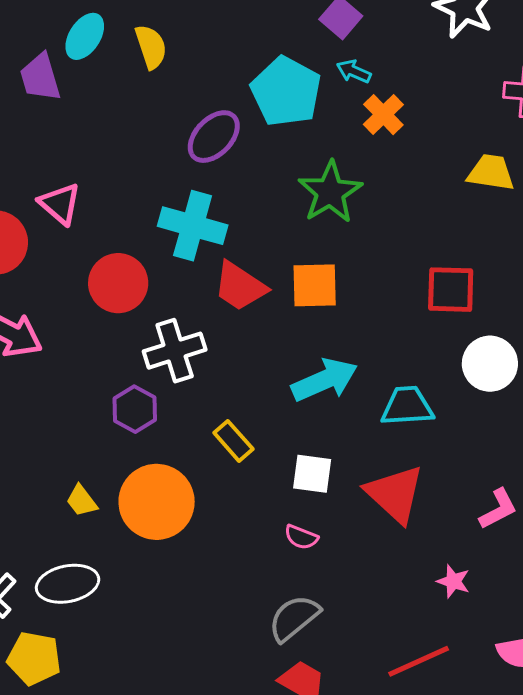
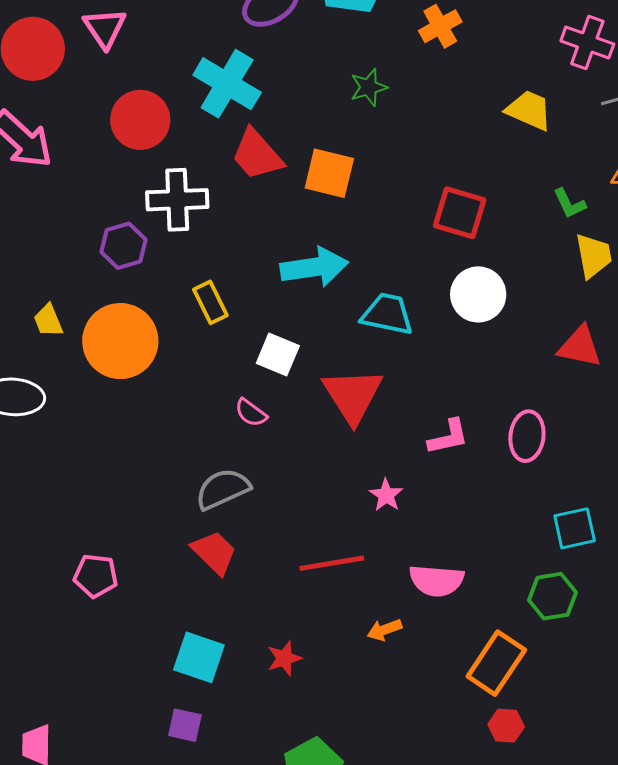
green star: (330, 192) -> (369, 87), size x0.6

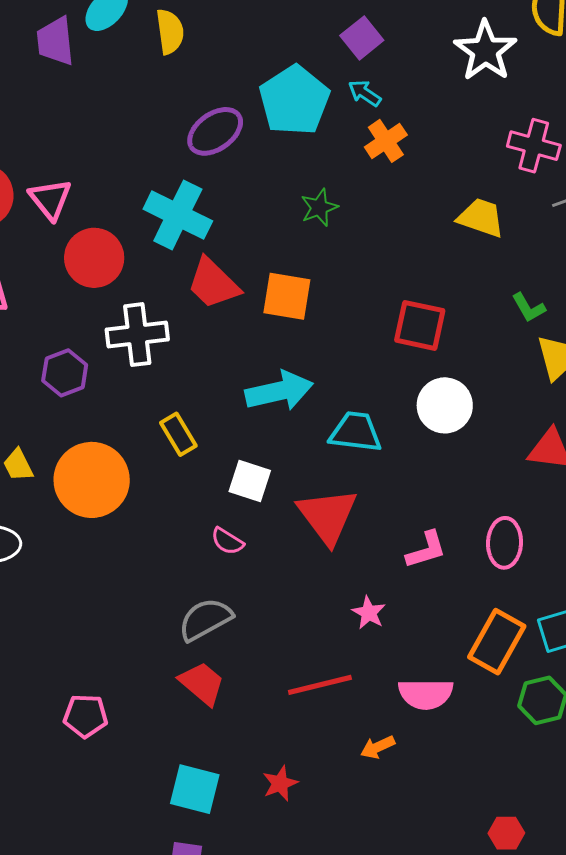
pink triangle: (105, 28) -> (50, 199), moved
purple hexagon: (123, 246) -> (65, 373), moved
orange rectangle: (496, 663) -> (497, 642), moved

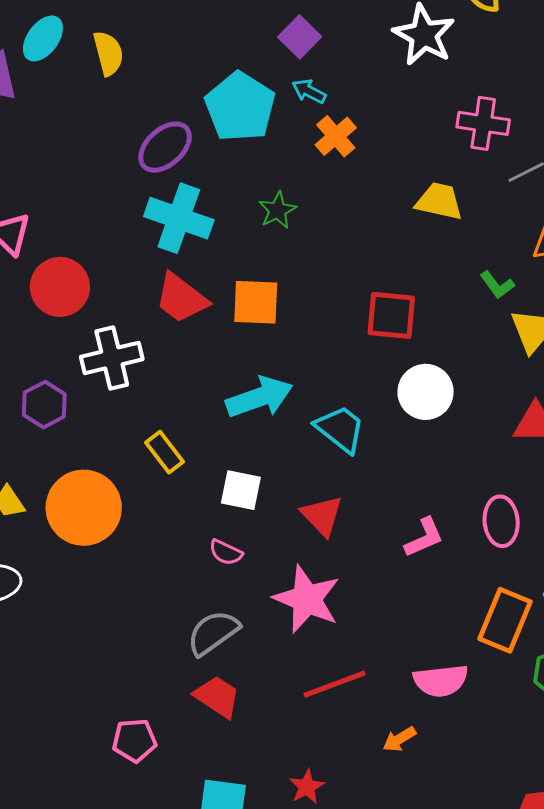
cyan cross: (178, 215) -> (179, 218), moved
cyan trapezoid: (356, 432) -> (340, 429), turned 38
red triangle: (327, 516) -> (322, 516), size x0.7
pink star: (369, 613) -> (307, 599), moved, size x2.0
pink pentagon: (86, 716) -> (135, 740), moved

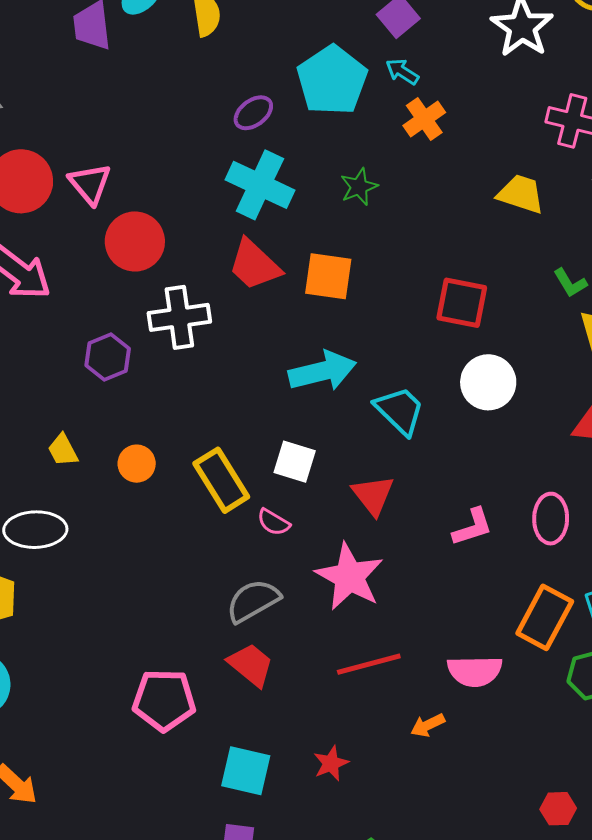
purple ellipse: (165, 147) -> (253, 113), size x0.7
yellow rectangle: (164, 452) -> (221, 480), moved, size x1.5
orange circle: (84, 508) -> (137, 464), size x0.5
pink pentagon: (135, 740) -> (164, 700), size x1.4

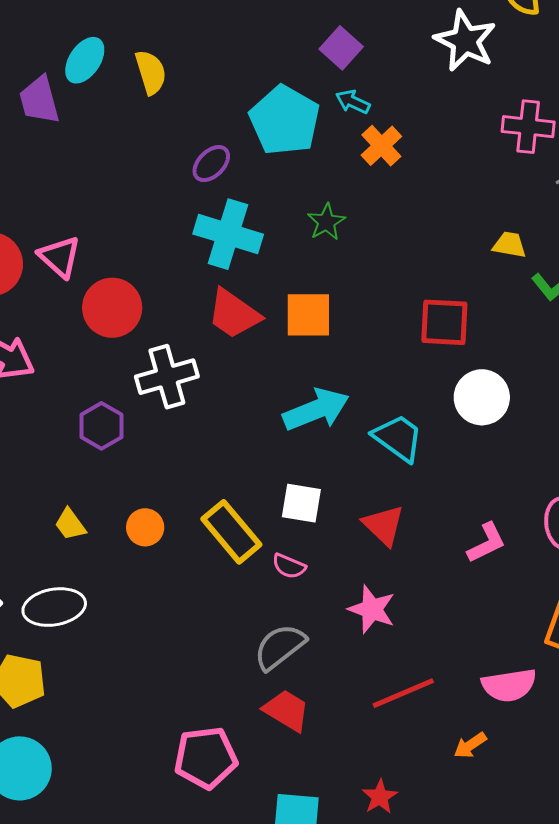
yellow trapezoid: (521, 194) -> (509, 245), moved, size x0.7
pink star: (349, 577) -> (372, 609), size x0.7

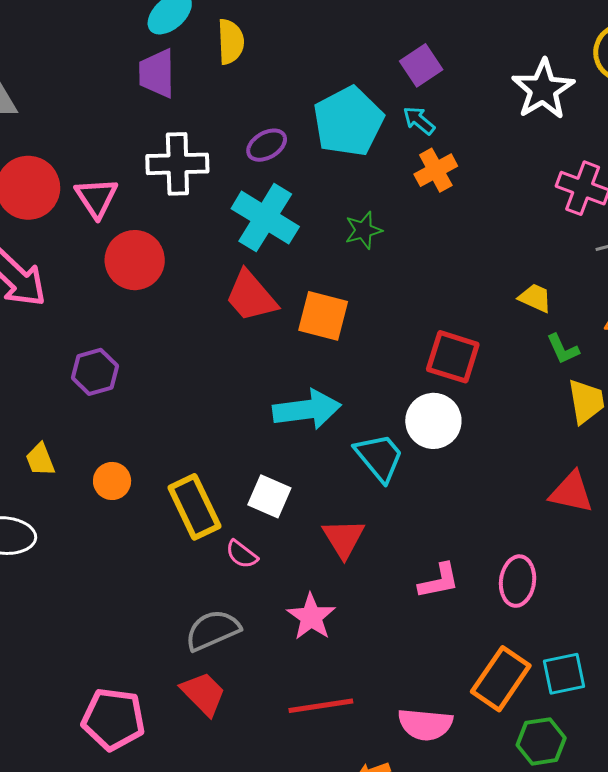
purple trapezoid: (39, 100) -> (157, 73), moved
white cross: (167, 377) -> (177, 164), moved
white circle: (482, 397) -> (433, 421), moved

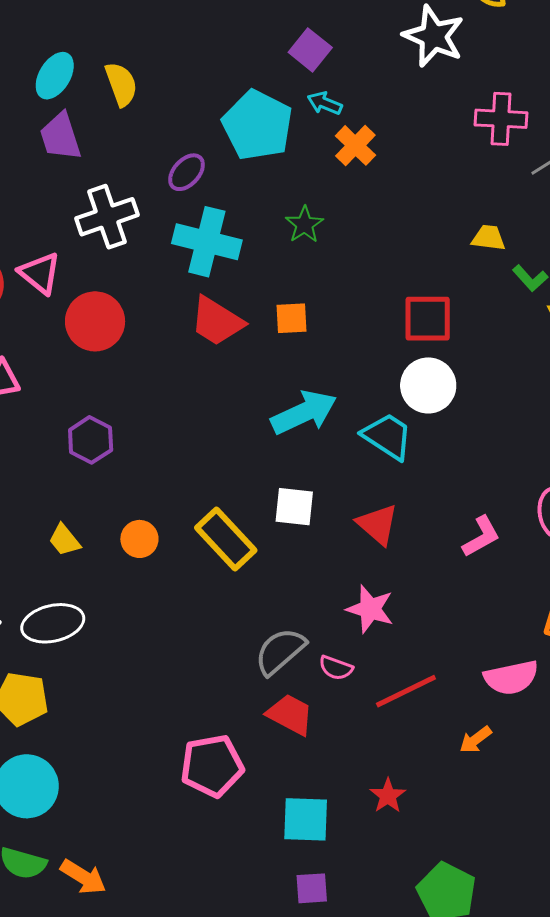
orange square: (323, 316) -> (291, 318), size x0.7
pink semicircle: (242, 554) -> (336, 668), moved

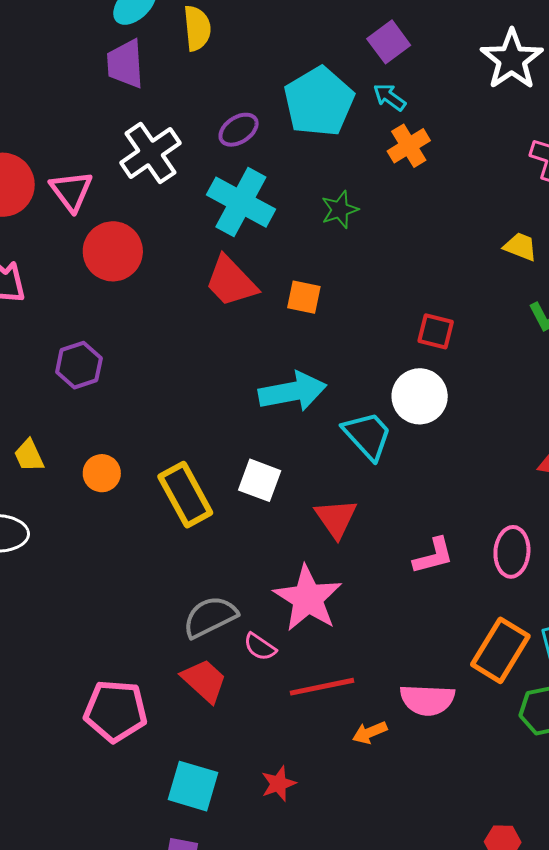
white cross: (107, 217) -> (150, 153), turned -30
yellow trapezoid: (488, 238) -> (520, 247), moved
red square: (428, 319) -> (436, 331), size x0.7
pink star: (370, 609) -> (308, 598), size x1.4
orange arrow: (475, 740) -> (370, 732), moved

